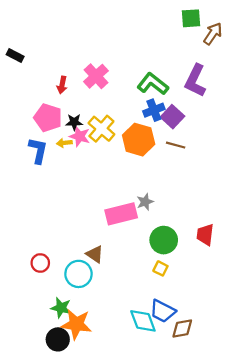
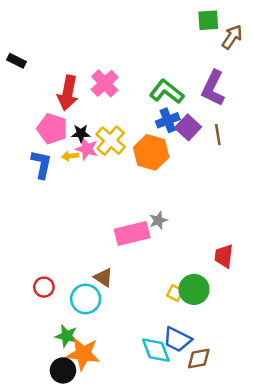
red arrow: (62, 85) -> (68, 93), size x1.8
brown line: (176, 145) -> (218, 135), moved, turned 66
green circle: (164, 240) -> (194, 289), moved

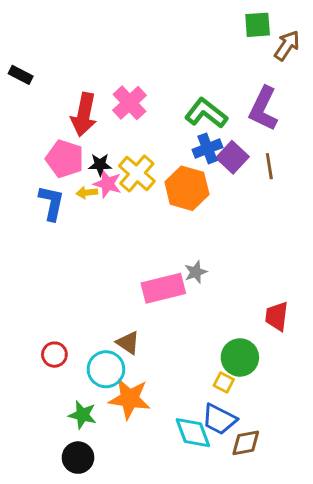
yellow square: (175, 293) -> (224, 382), moved
orange star: (83, 354) -> (130, 399), moved

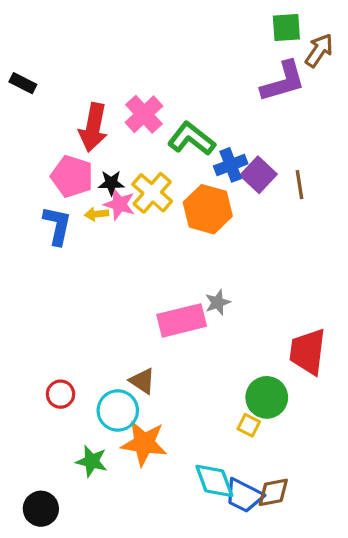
purple L-shape: (263, 109) -> (283, 82), moved, turned -132
green L-shape: (206, 113) -> (191, 139), moved
red trapezoid: (277, 316) -> (308, 352), size x1.4
blue trapezoid: (219, 419) -> (244, 496), moved
black circle: (78, 458) -> (41, 509), moved

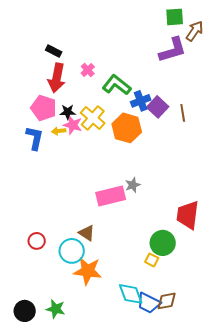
black rectangle: (23, 83) -> (54, 51), moved
pink cross: (144, 114) -> (88, 70), size x0.6
green star: (92, 461) -> (56, 309), moved

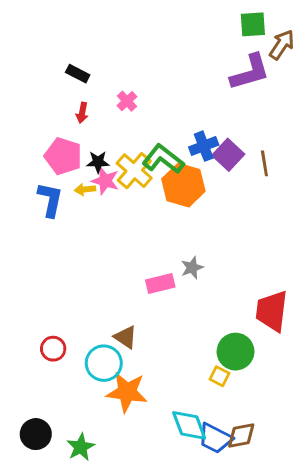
red arrow: (57, 78) -> (82, 113), size x0.5
green L-shape: (117, 85) -> (163, 159), moved
pink rectangle: (111, 196) -> (160, 284), size x0.7
green star: (56, 309) -> (81, 447), turned 30
black circle: (25, 311) -> (36, 434), moved

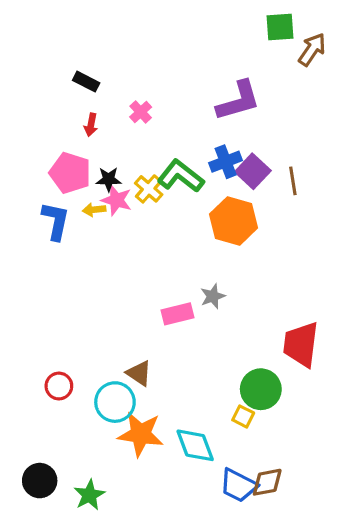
purple L-shape: (250, 72) -> (238, 101), moved
yellow cross: (134, 171) -> (149, 189), size x0.7
orange hexagon: (183, 185) -> (234, 221), moved
cyan diamond: (189, 425) -> (195, 445), moved

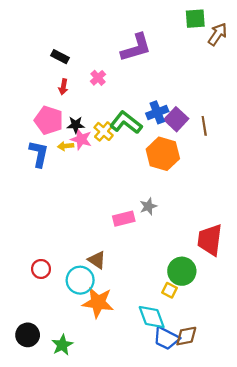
purple L-shape: (238, 101) -> (136, 48), moved
cyan diamond: (195, 445) -> (152, 317), moved

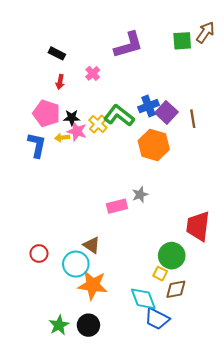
green square: (195, 19) -> (182, 41), moved
black circle: (28, 335) -> (88, 325), moved
brown diamond: (186, 336) -> (176, 289), moved

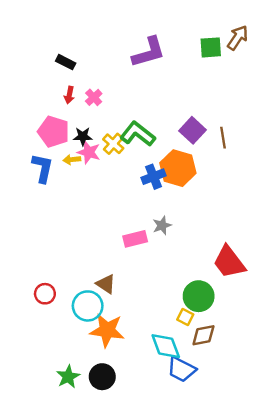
pink cross: (93, 73) -> (94, 97), moved
blue cross: (149, 106) -> (153, 177), moved
red trapezoid: (198, 226) -> (229, 262), turned -44

